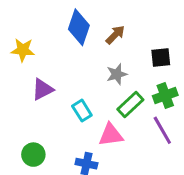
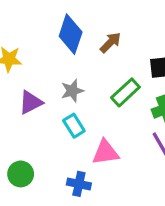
gray star: (117, 74) -> (72, 91), moved
green rectangle: (130, 105) -> (125, 92), moved

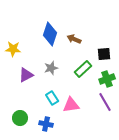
brown arrow: (111, 42) -> (74, 39), turned -112
cyan rectangle: (74, 126) -> (52, 98), moved
blue cross: (79, 184) -> (46, 124), moved

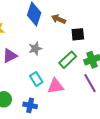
black square: (104, 54) -> (78, 34), moved
green rectangle: (83, 69) -> (68, 60), moved

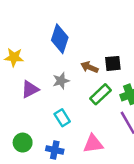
brown arrow: (59, 19) -> (89, 67), moved
pink triangle: (56, 86) -> (93, 144), moved

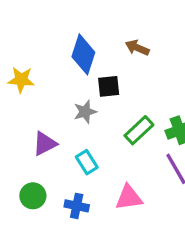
black square: (113, 63) -> (109, 86), moved
brown arrow: (89, 67) -> (137, 48), moved
purple triangle: (30, 89) -> (45, 144), moved

